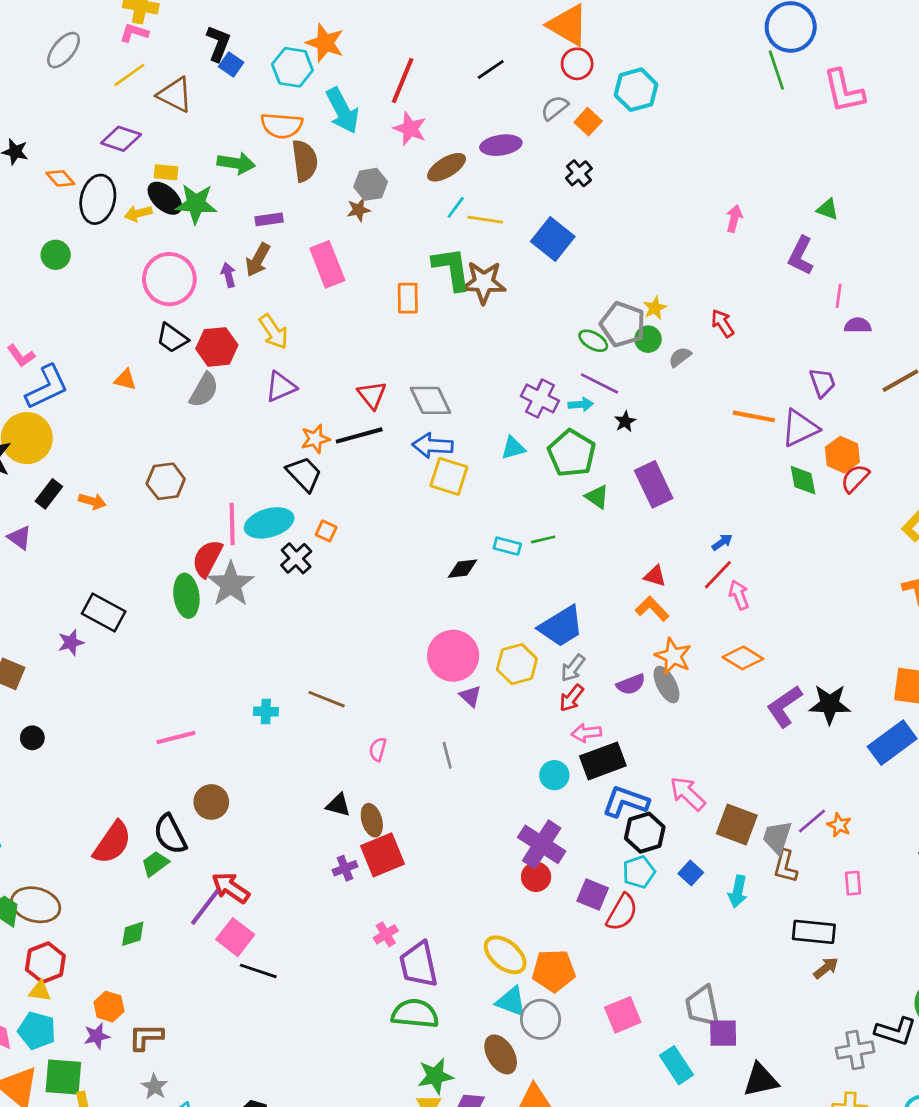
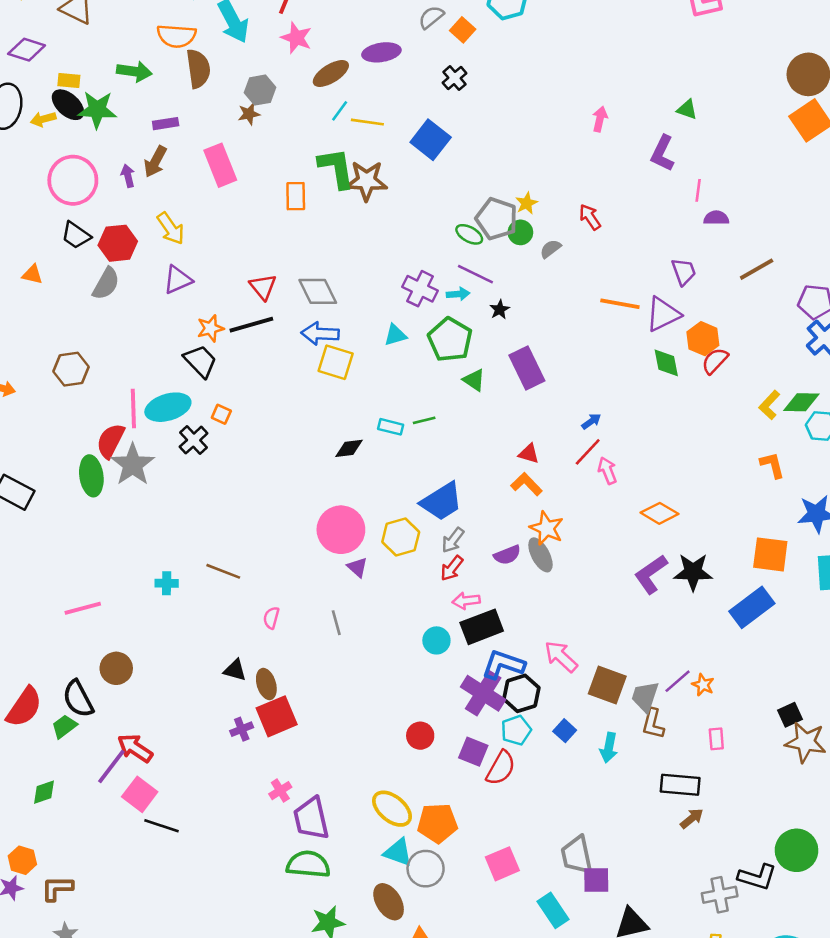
orange diamond: (743, 658) -> (659, 513), moved
purple cross: (542, 844) -> (483, 693), moved

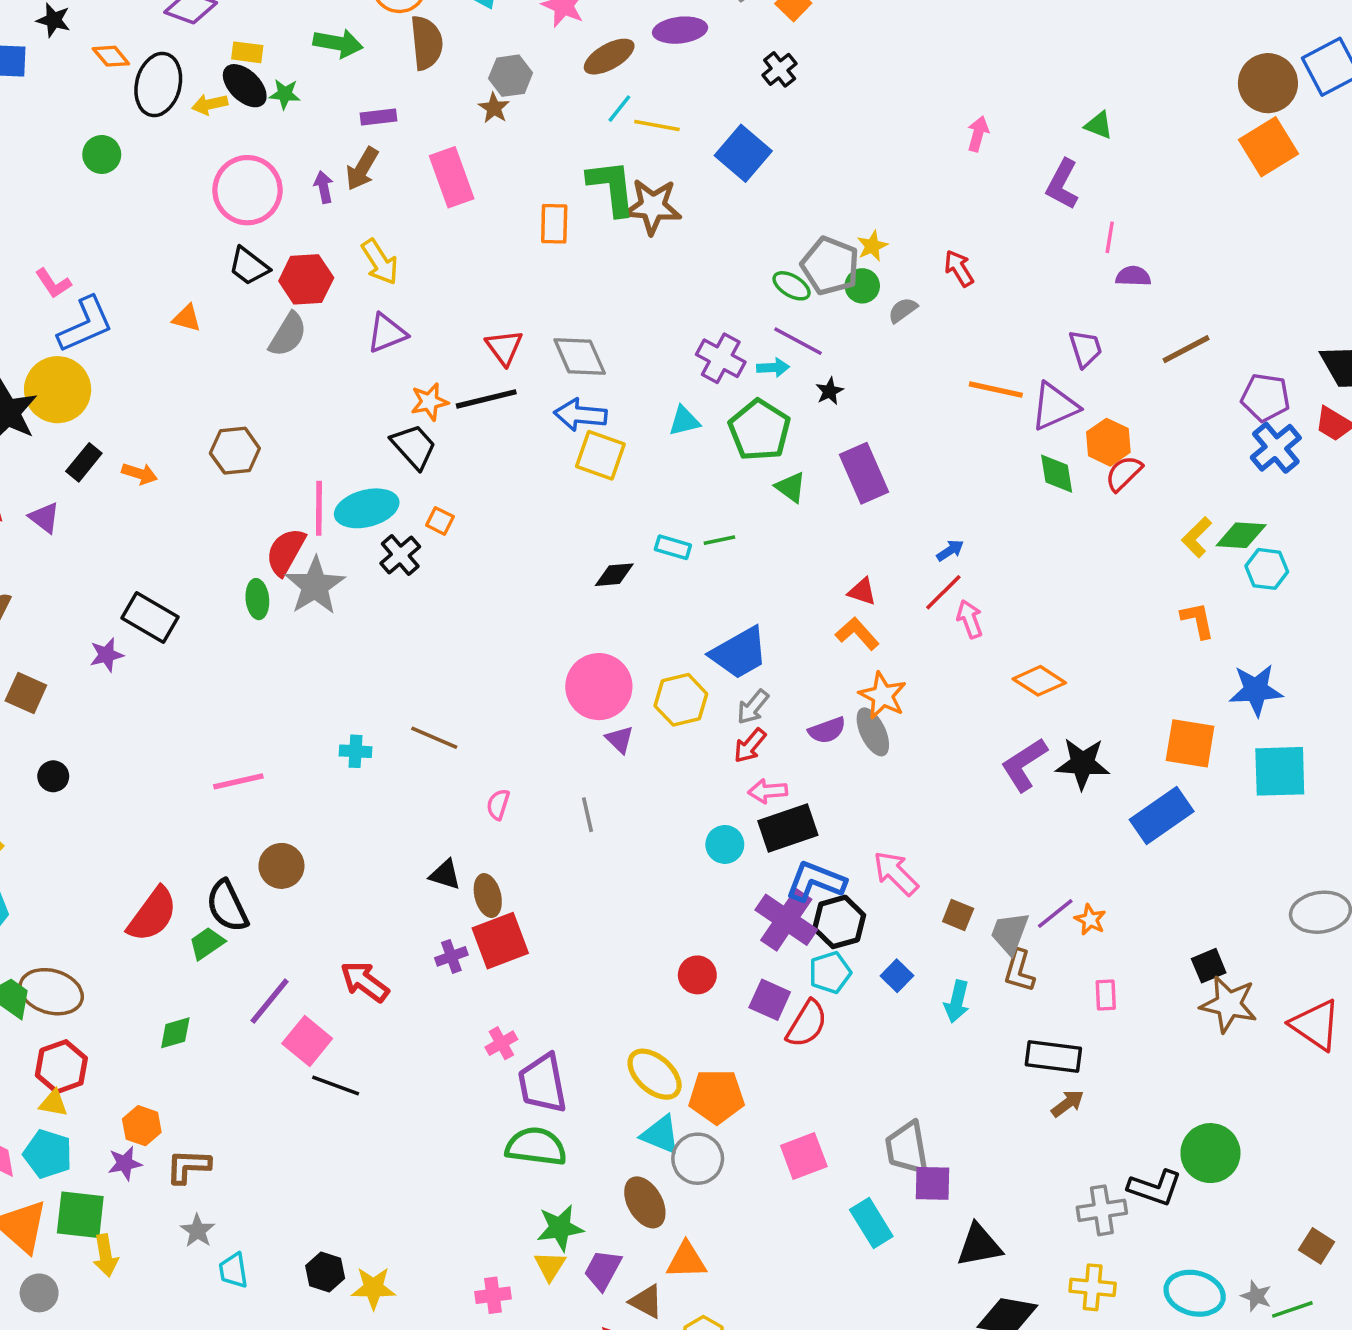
green star: (97, 110) -> (285, 94), size x0.6
brown star: (249, 114) -> (494, 108), turned -30
green ellipse: (91, 476) -> (257, 599), size x0.7
brown square: (607, 685) -> (958, 915), size x0.6
red arrow: (135, 748) -> (365, 982), moved

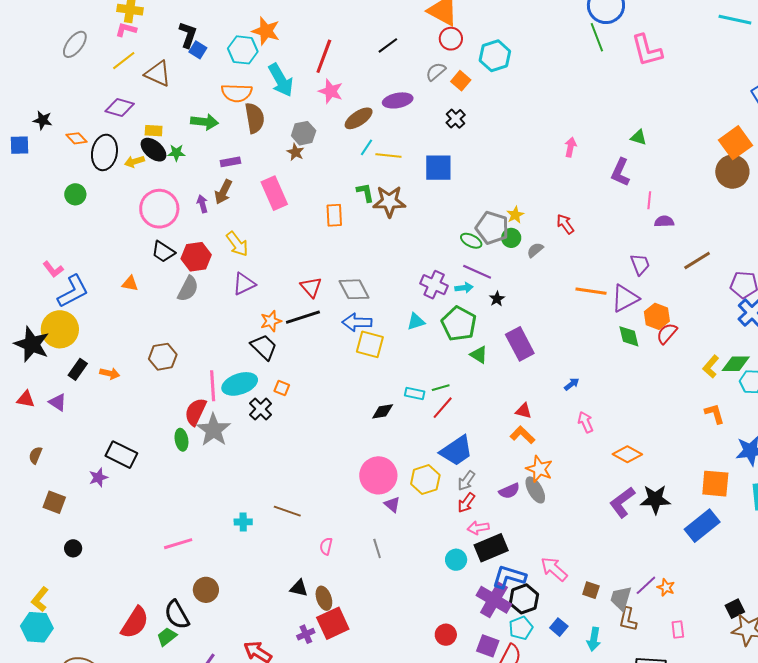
brown circle: (1268, 83) -> (732, 172), moved
blue square: (743, 153) -> (438, 168), turned -36
green L-shape: (612, 188) -> (365, 192), size x0.6
red line: (943, 592) -> (443, 408), moved

